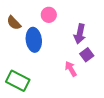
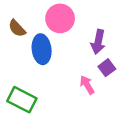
pink circle: (49, 15) -> (60, 18), size x1.5

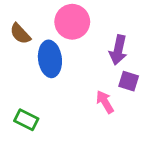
purple square: (107, 68) -> (129, 81), turned -35
green rectangle: (22, 100) -> (26, 120), size x0.7

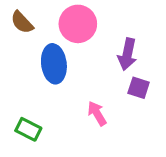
brown semicircle: (20, 34) -> (22, 22), moved
pink arrow: (105, 102) -> (97, 113), moved

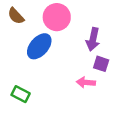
blue ellipse: (54, 64) -> (39, 46), turned 48
pink arrow: (97, 113) -> (86, 82), moved, turned -54

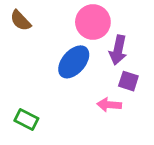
pink circle: (57, 17) -> (93, 22), moved
blue ellipse: (39, 46) -> (74, 62), moved

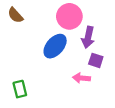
green rectangle: (26, 120) -> (20, 89), turned 49

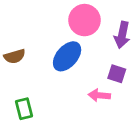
brown semicircle: (15, 15) -> (15, 56), moved, turned -63
purple arrow: (88, 37) -> (122, 35), moved

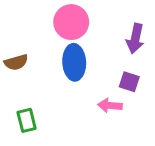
pink circle: (84, 20) -> (71, 22), moved
blue ellipse: (67, 56) -> (74, 62), turned -44

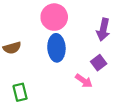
purple square: (129, 82) -> (99, 63), turned 35
pink arrow: (110, 105) -> (84, 81), turned -150

